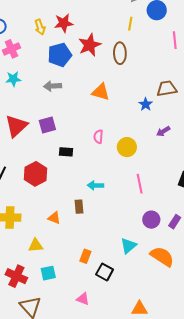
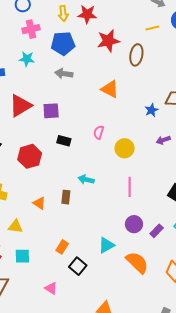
yellow line: (130, 24) -> (152, 28), turned 56
blue pentagon: (60, 55) -> (63, 43), moved

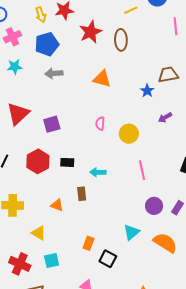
purple square: (51, 111) -> (52, 124), moved
black rectangle: (64, 141) -> (67, 162), moved
yellow triangle: (15, 226) -> (39, 233), turned 35

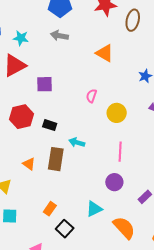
cyan star: (15, 67) -> (21, 38), moved
brown rectangle: (82, 194) -> (56, 159), size x1.6
purple circle: (154, 206) -> (114, 182), moved

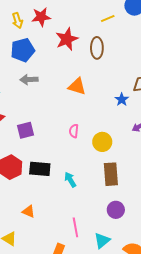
black rectangle: (50, 125) -> (40, 169), size x1.5
cyan arrow: (77, 142) -> (70, 180), turned 56
pink line: (120, 152) -> (75, 227), moved
brown rectangle: (56, 159) -> (111, 174), moved

